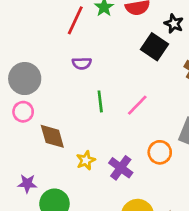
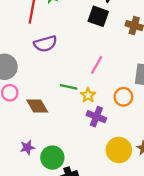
purple semicircle: (82, 63) -> (45, 44), size x1.5
green line: (100, 101) -> (69, 87), moved, turned -56
yellow star: (86, 160) -> (88, 95), moved

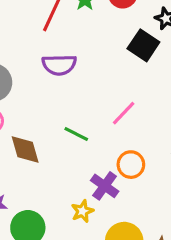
yellow star: (88, 95) -> (82, 211), moved
orange circle: (123, 97) -> (131, 165), moved

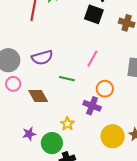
purple semicircle: (59, 65) -> (42, 58), moved
yellow star: (82, 211) -> (67, 124), moved

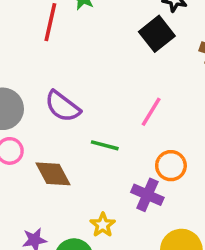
black square: (94, 14) -> (157, 34), turned 30
purple semicircle: (42, 58) -> (63, 106), turned 50

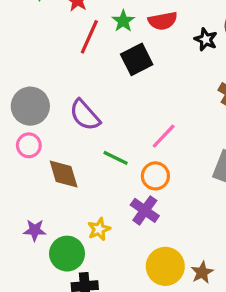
black square: (157, 34) -> (137, 59), moved
orange circle: (171, 166) -> (155, 176), moved

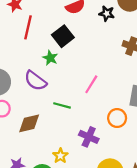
green star: (123, 21) -> (50, 58), moved
brown diamond: (64, 174) -> (29, 123), turned -75
orange circle: (155, 176) -> (117, 118), moved

